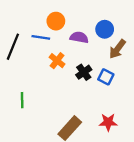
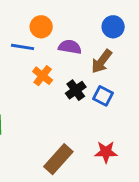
blue circle: (105, 29) -> (113, 27), moved
brown arrow: (117, 49) -> (102, 61), moved

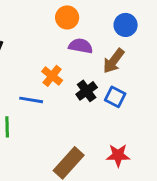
orange circle: (41, 27) -> (67, 17), moved
blue line: (22, 47) -> (31, 100), moved

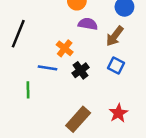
black cross: (87, 91) -> (81, 70), moved
red star: (118, 155) -> (118, 113), turned -30

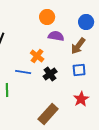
blue square: (116, 65) -> (79, 70), turned -32
red star: (118, 113) -> (81, 99), moved

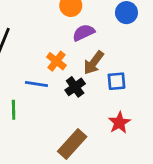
purple semicircle: (56, 36) -> (84, 33), turned -35
brown arrow: (78, 46) -> (94, 63), moved

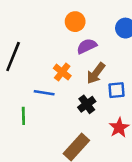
black cross: (75, 87) -> (87, 104), moved

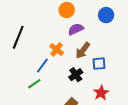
blue line: (44, 93) -> (42, 66), turned -63
green line: (23, 116) -> (34, 84), moved, turned 56

